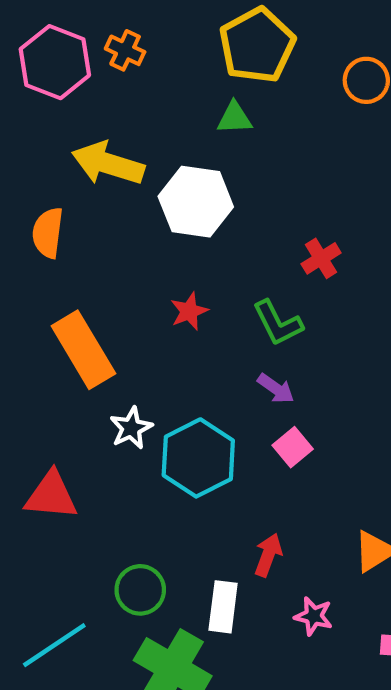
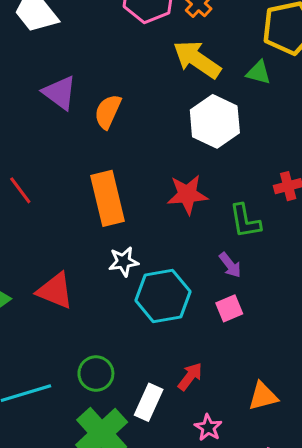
yellow arrow: (108, 164) -> (197, 59), moved
red star: (189, 311) -> (187, 194), size x1.5

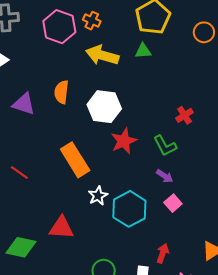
orange semicircle: (108, 112) -> (61, 92), moved
white hexagon: (215, 121) -> (104, 107), moved

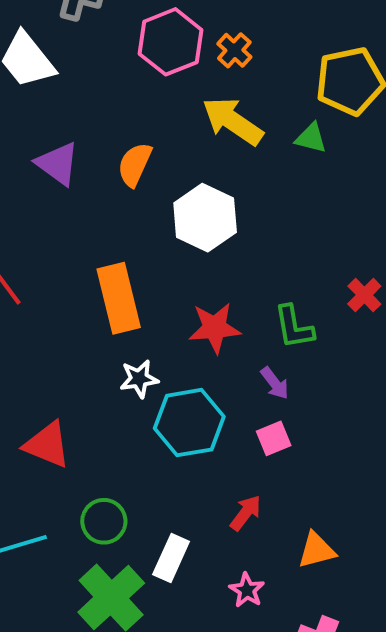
red cross: (185, 115) -> (364, 295), moved, turned -30
red star: (124, 141) -> (215, 328), moved
red triangle: (61, 228) -> (47, 445), moved
red arrow: (163, 253) -> (246, 513), moved

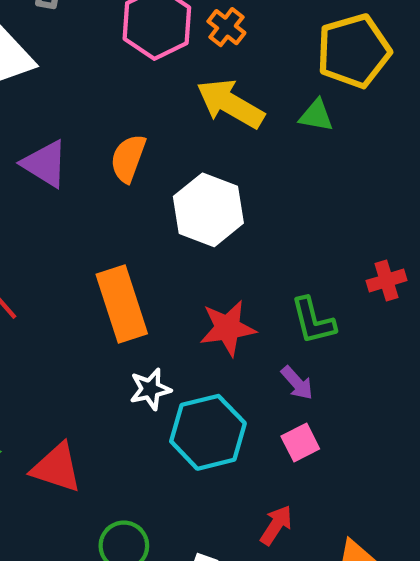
red cross: (364, 295) -> (386, 281), turned 32

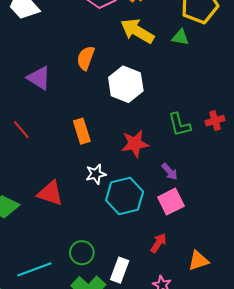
purple triangle: (45, 164) -> (39, 78), moved
orange rectangle: (122, 304) -> (82, 131), size x0.7
green L-shape: (313, 321) -> (179, 125), moved
pink square: (300, 443) -> (171, 202), size x1.4
red triangle: (57, 468) -> (50, 193), moved

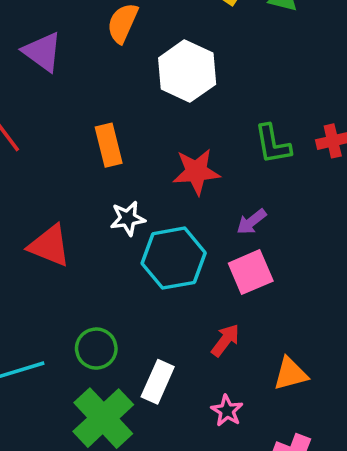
purple arrow: (170, 172) -> (251, 222), turned 90

